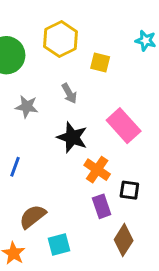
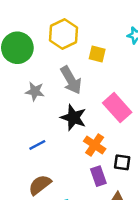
gray arrow: (69, 93) -> (71, 80), size x1.6
blue line: (15, 167) -> (37, 145), moved, turned 42

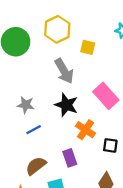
gray star: (35, 91) -> (26, 105), moved
purple rectangle: (98, 176) -> (70, 158), moved

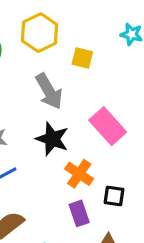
purple rectangle: (70, 158) -> (79, 213), moved

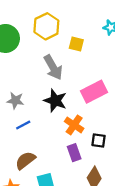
pink rectangle: (108, 126) -> (94, 92), turned -75

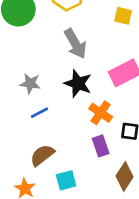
yellow square: (76, 44) -> (123, 16), moved

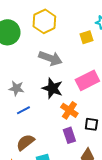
yellow square: (123, 16) -> (86, 37), turned -32
gray arrow: (75, 44) -> (50, 58), turned -40

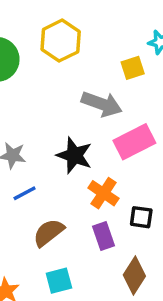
gray arrow: (50, 58) -> (102, 104), moved
brown semicircle: (25, 142) -> (49, 233), moved

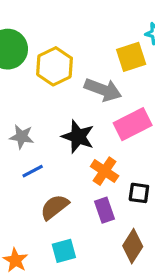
yellow hexagon: (61, 41) -> (55, 66), moved
yellow square: (133, 68) -> (131, 57), size x1.4

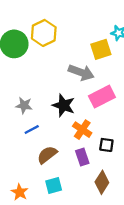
yellow hexagon: (55, 66) -> (44, 33), moved

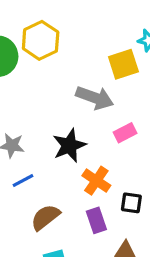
pink rectangle: (102, 97) -> (125, 133), size x0.6
black star: (64, 105) -> (69, 146), turned 30

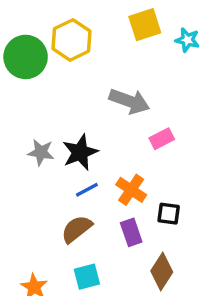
yellow square: (123, 64) -> (145, 25), moved
black star: (69, 146) -> (80, 152), moved
blue line: (23, 181) -> (87, 190), moved

